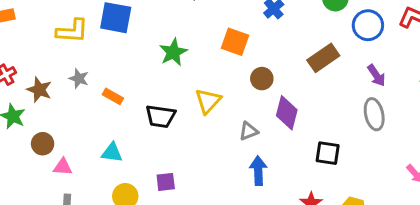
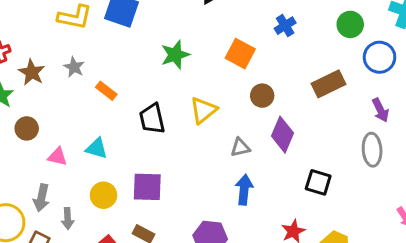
black trapezoid: (160, 116) -> (152, 119), turned 60
pink triangle: (63, 167) -> (57, 157), moved
purple square: (166, 182) -> (147, 187), size x1.5

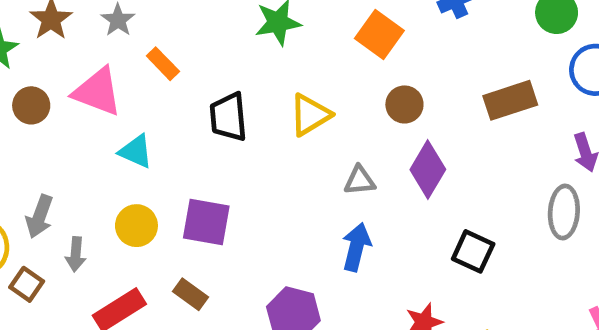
pink triangle: (57, 157) -> (97, 92), moved, size x1.6

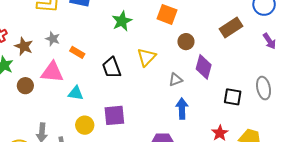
gray ellipse: (564, 212) -> (264, 88), moved

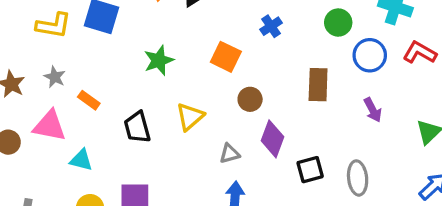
brown rectangle: (231, 27) -> (318, 85), turned -60
black square: (233, 97) -> (310, 170), moved, turned -30

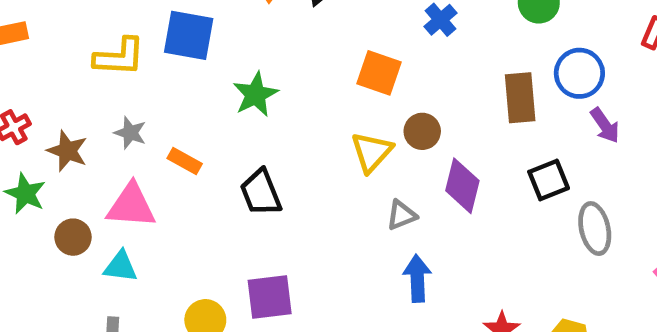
blue circle: (370, 55) -> (579, 73), moved
green star: (159, 60) -> (256, 94), moved
yellow triangle: (190, 117) -> (372, 152), moved
cyan triangle: (81, 160) -> (121, 266), moved
black square: (310, 170) -> (549, 180), moved

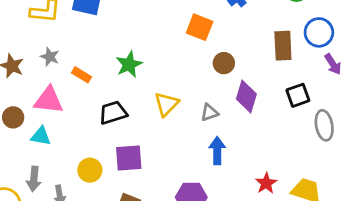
green star: (256, 94) -> (129, 64), moved
yellow triangle: (372, 152) -> (166, 104), moved
black trapezoid: (261, 193) -> (113, 113), moved, turned 92

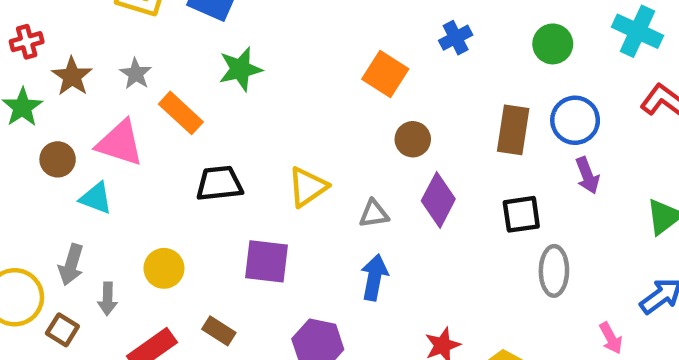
green star: (129, 64) -> (240, 69), moved
orange rectangle: (82, 75) -> (181, 113), size x1.4
purple square: (129, 158) -> (266, 261), moved

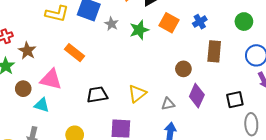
green star: (240, 69) -> (139, 30), moved
gray star: (136, 74) -> (111, 24), moved
orange square: (385, 74) -> (169, 23), moved
orange rectangle: (181, 113) -> (75, 53), moved
brown rectangle: (513, 130) -> (214, 51), moved

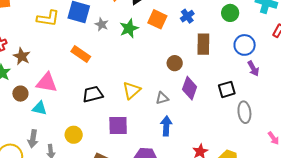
orange rectangle: (75, 53) -> (81, 54), moved

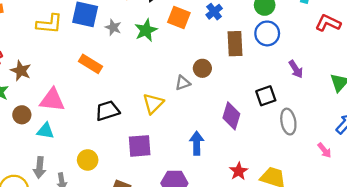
blue circle: (245, 45) -> (267, 33), moved
purple diamond: (190, 88) -> (231, 116), moved
gray triangle: (162, 98) -> (183, 83), moved

